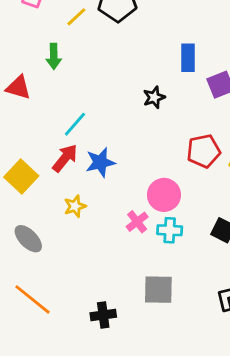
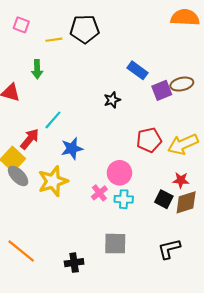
yellow line: (76, 17) -> (54, 40), turned 35
blue rectangle: (188, 58) -> (137, 70), turned -54
red arrow: (65, 158) -> (30, 139), moved
yellow star: (75, 206) -> (53, 181), size x1.8
gray ellipse: (28, 239) -> (18, 176), moved

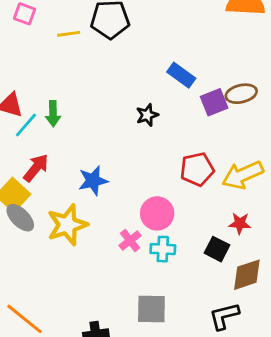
green arrow: (37, 69) -> (53, 114), moved
cyan line: (53, 120) -> (26, 125), moved
brown diamond: (186, 202) -> (247, 275), moved

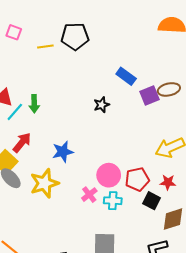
red pentagon: (197, 169) -> (137, 179), moved

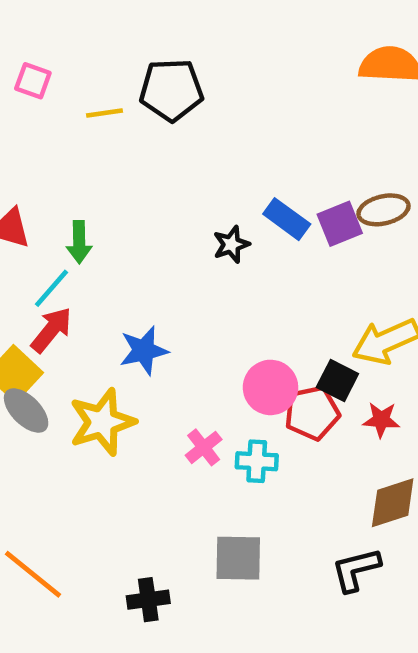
blue rectangle: (126, 76) -> (287, 219), moved
cyan line: (15, 112) -> (51, 288), moved
pink circle: (109, 175) -> (271, 387), moved
black square: (152, 201) -> (337, 381), moved

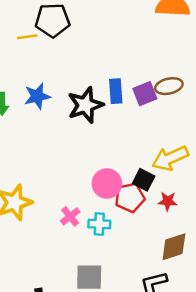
yellow line: (104, 113) -> (27, 37), moved
blue rectangle: (287, 219) -> (116, 91), turned 50
black star: (231, 244) -> (85, 105), size x1.8
blue star: (144, 351) -> (37, 96), moved

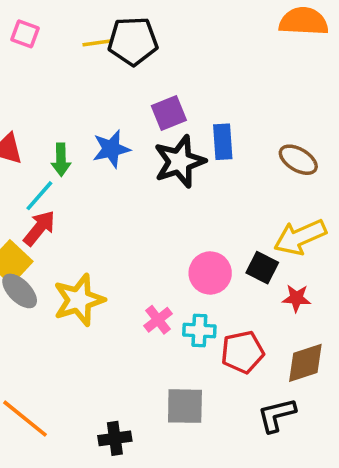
yellow line: (27, 37) -> (97, 43), moved
brown ellipse: (169, 86) -> (298, 160), moved, turned 44
purple square: (145, 94) -> (169, 113), moved
red pentagon: (130, 197) -> (243, 352), moved

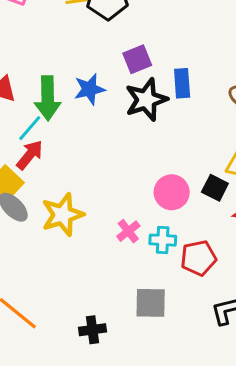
green arrow: (61, 160) -> (48, 98), size x1.6

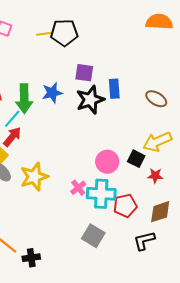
purple square: (137, 59) -> (84, 73), turned 30
cyan cross: (163, 240) -> (101, 194), size x1.6
gray square: (151, 303) -> (93, 236), turned 30
black cross: (92, 330) -> (31, 258), moved

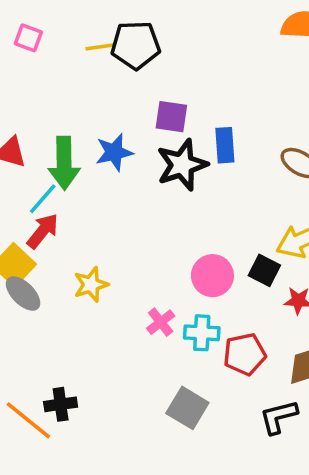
yellow star: (34, 177) -> (91, 285), moved, size x0.7
cyan cross: (101, 194) -> (202, 333), size x0.7
black cross: (31, 258) -> (61, 404), moved

